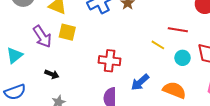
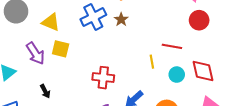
yellow line: (158, 45) -> (152, 62), turned 48
black arrow: (52, 74) -> (45, 91), turned 40

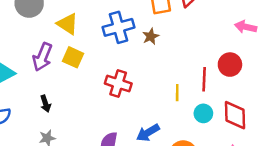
red circle: (199, 20) -> (230, 65), moved
red line: (172, 46) -> (204, 79), turned 72
purple arrow: (35, 53) -> (42, 57), turned 45
red cross: (103, 78) -> (118, 84), moved

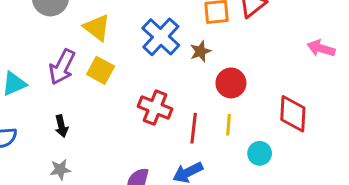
blue cross: (119, 27) -> (161, 37), turned -36
red circle: (230, 65) -> (231, 83), moved
red line: (204, 79) -> (194, 128), moved
red diamond: (235, 115) -> (293, 114), moved

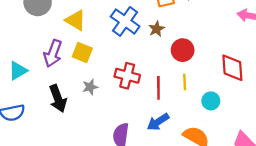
black arrow: (61, 126) -> (58, 98), size x1.6
gray star: (60, 170) -> (90, 87), moved

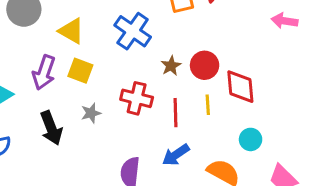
brown star: (156, 29) -> (171, 66), moved
red diamond: (232, 68) -> (240, 87), moved
cyan circle: (211, 101) -> (251, 139), moved

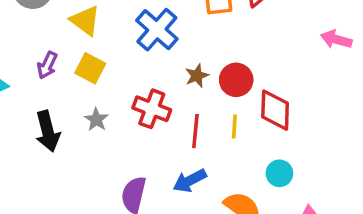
purple arrow: (44, 72) -> (47, 65), size x0.7
gray star: (91, 113) -> (96, 120), turned -30

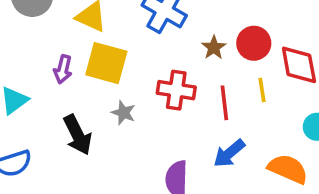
yellow square: (90, 68) -> (106, 63), size x1.4

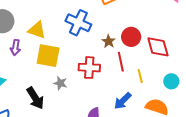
purple arrow: (63, 69) -> (15, 48), moved
yellow line: (262, 90) -> (140, 76), moved
red line: (224, 103) -> (121, 62), moved

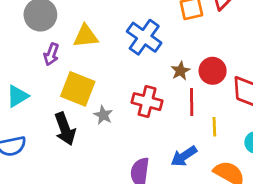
yellow triangle: (37, 30) -> (86, 36), turned -36
yellow square: (48, 56) -> (78, 89), moved

